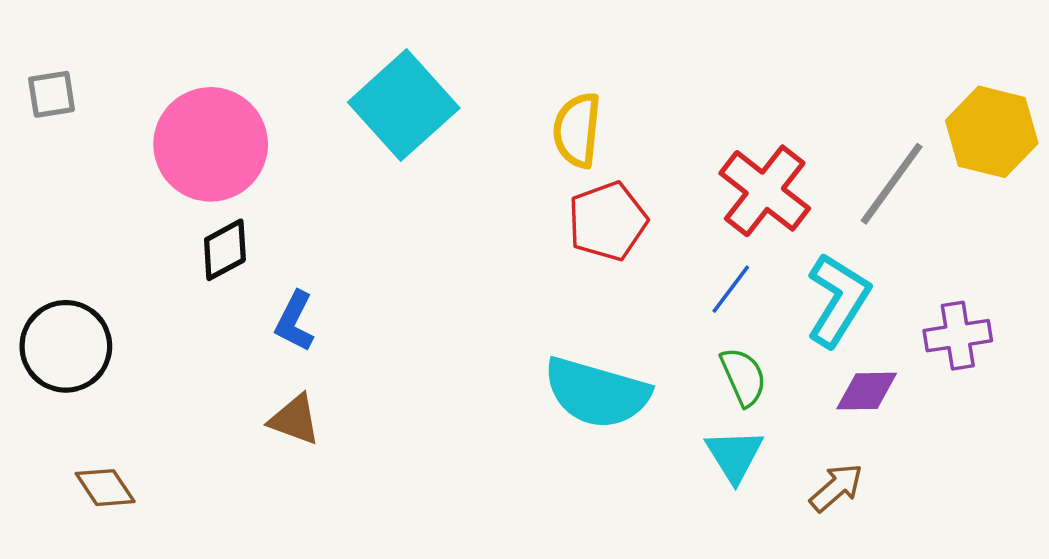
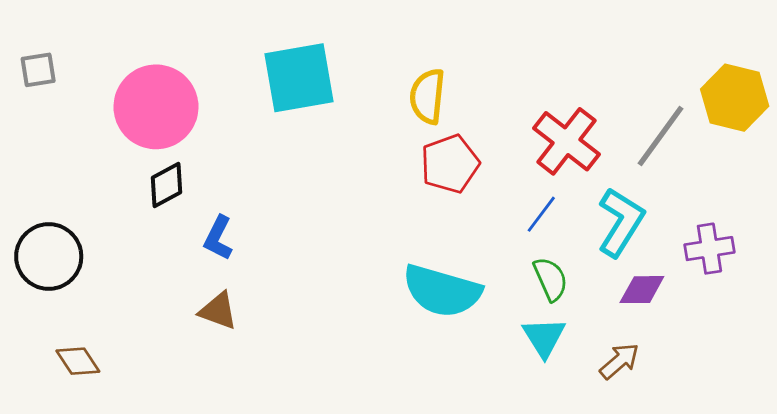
cyan square: (404, 105) -> (299, 78), turned 32

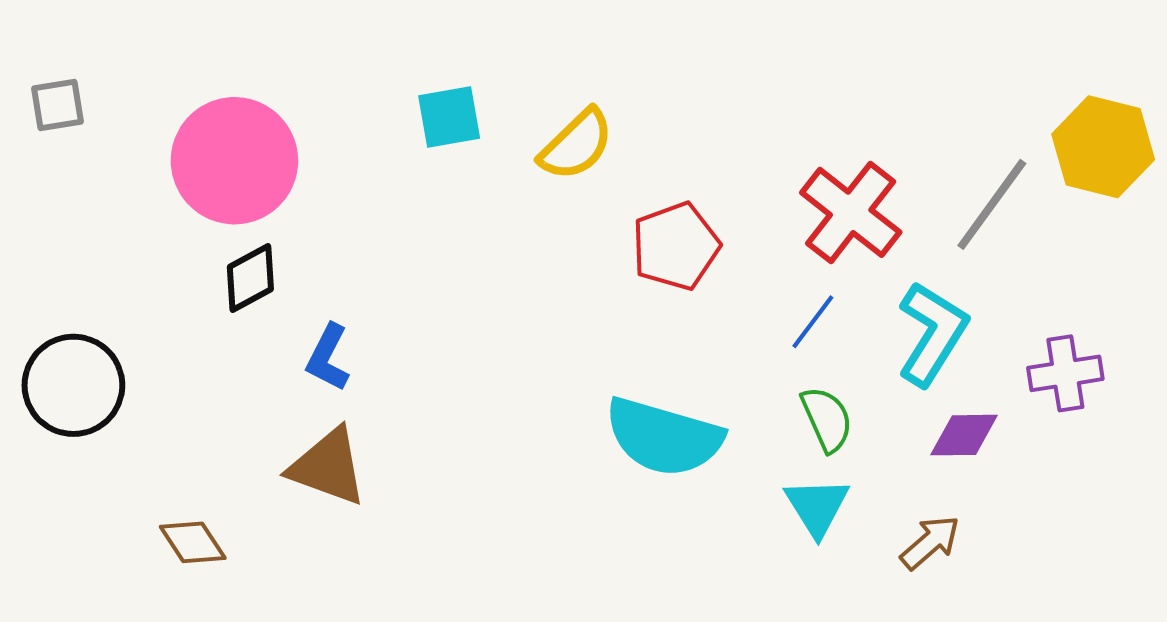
cyan square: (299, 78) -> (449, 117), size x0.6
yellow semicircle: (427, 96) -> (576, 145), moved, turned -140
brown triangle: (218, 311) -> (328, 467), size x1.4
brown diamond: (78, 361) -> (193, 542), moved

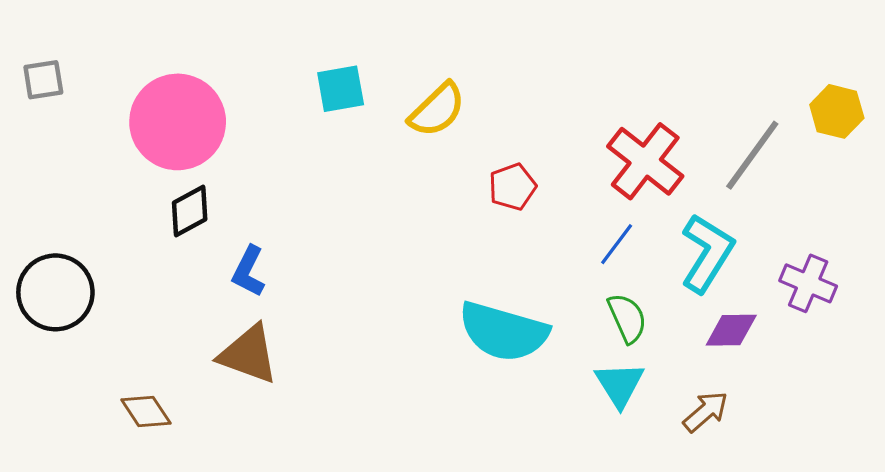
yellow hexagon: (1103, 147) -> (837, 111), size x0.7
red pentagon: (676, 246) -> (512, 187), size x0.7
purple cross: (1065, 373) -> (808, 283), turned 32

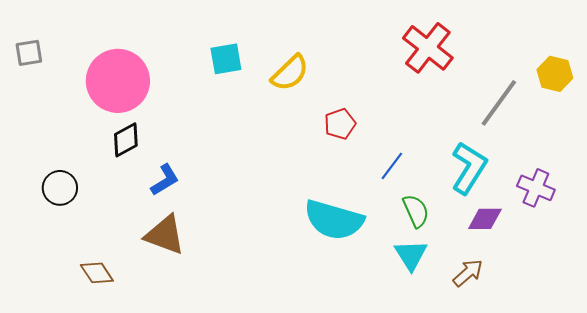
red cross: (645, 161) -> (428, 48), moved
blue line: (617, 244) -> (392, 166), moved
blue L-shape: (249, 271) -> (165, 180), turned -148
black circle: (55, 292) -> (60, 188), moved, size x0.7

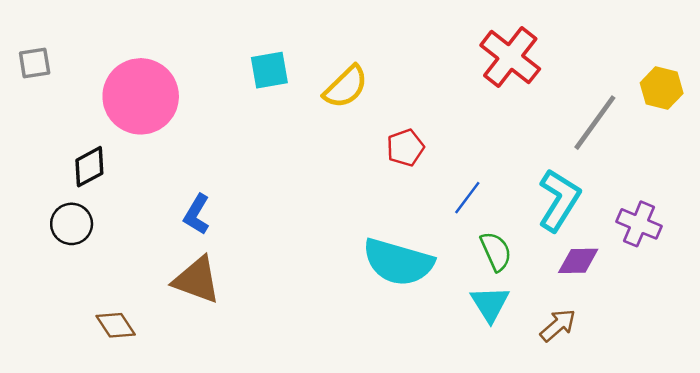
black diamond: (126, 140) -> (89, 167), moved
blue L-shape: (165, 180) -> (197, 214), turned 152

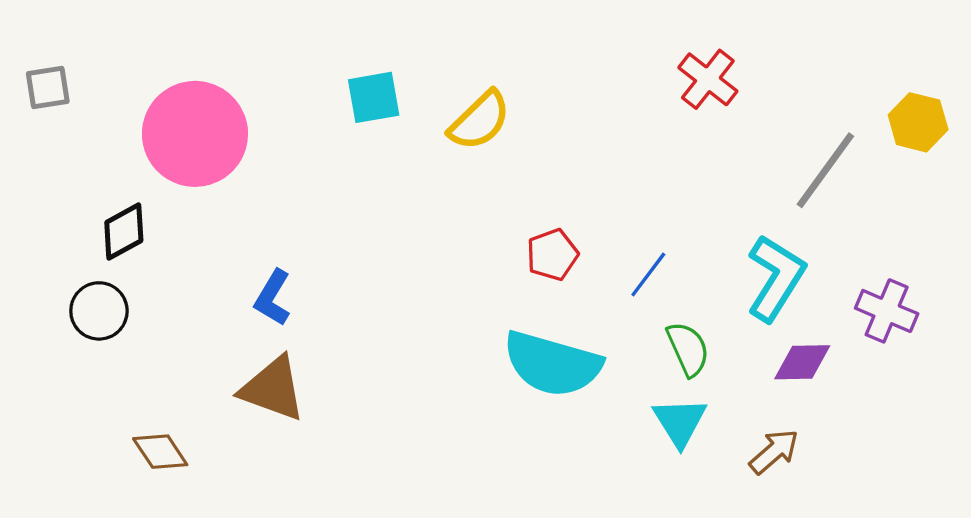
red cross: (510, 57) -> (708, 79), size x0.7
red pentagon: (405, 148) -> (552, 255), moved

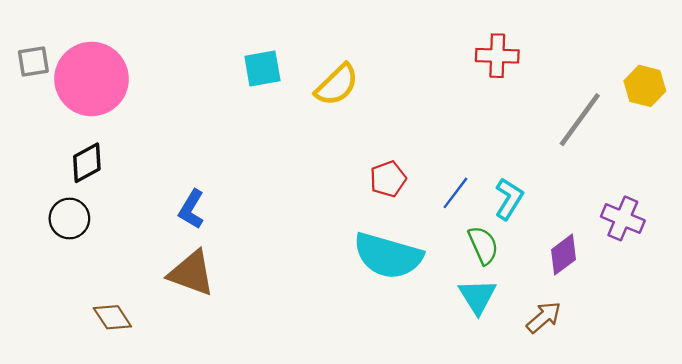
red cross: (708, 79) -> (497, 56), turned -36
pink circle: (195, 134) -> (92, 79), moved
cyan L-shape: (776, 278) -> (509, 199), moved, size x0.7
purple diamond: (802, 362) -> (564, 255), turned -36

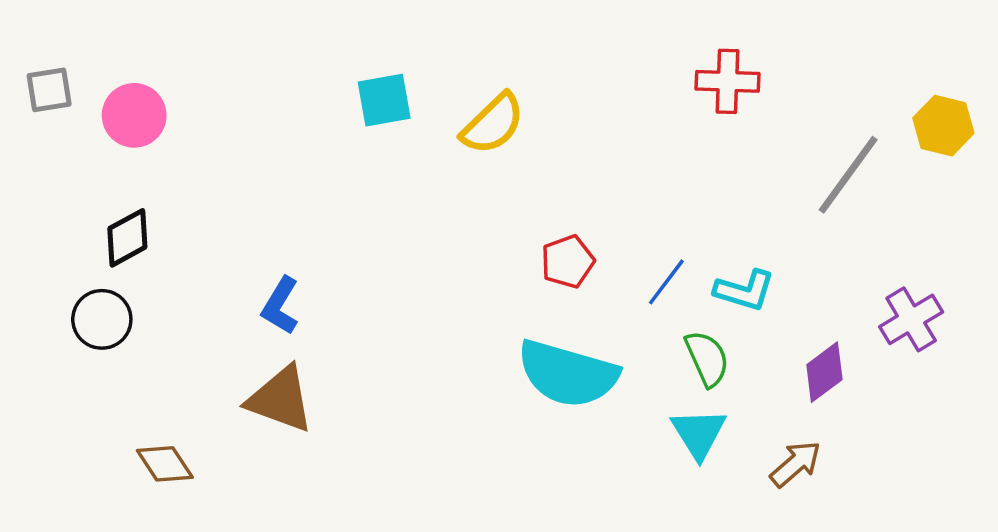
pink circle: (92, 79) -> (134, 115), size x0.6
cyan L-shape: (509, 199) -> (744, 290), turned 75
purple cross: (623, 218) -> (911, 319), turned 36

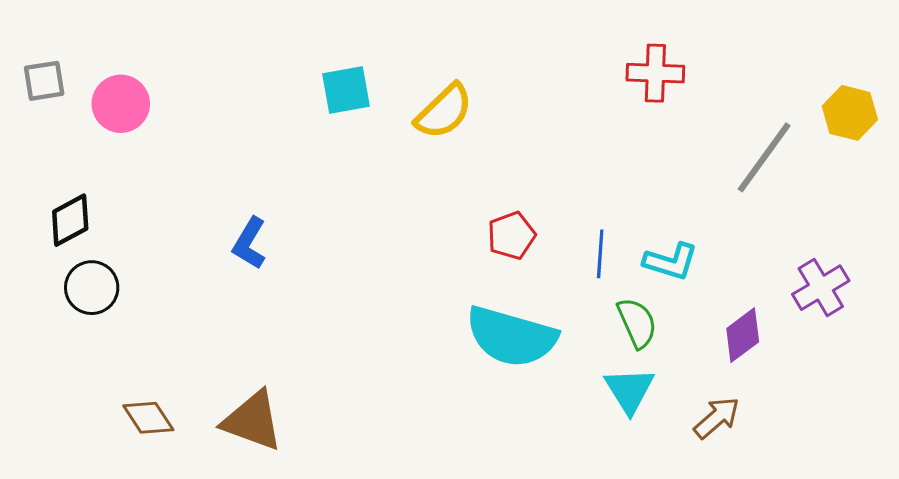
black diamond: (127, 238) -> (70, 220), moved
blue line: (666, 282) -> (600, 254), turned -33
blue L-shape: (280, 306) -> (249, 243), moved
brown triangle: (280, 399) -> (253, 421), moved

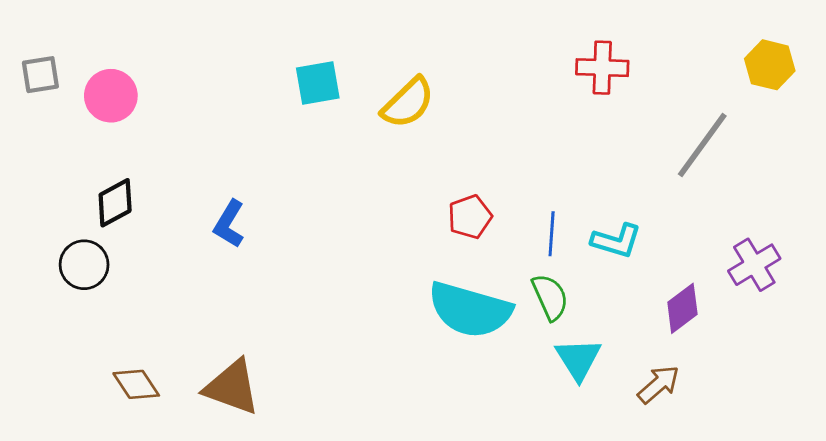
yellow hexagon: (850, 113) -> (770, 65), moved
black diamond: (70, 220) -> (115, 203), moved
green semicircle: (637, 323) -> (550, 297), moved

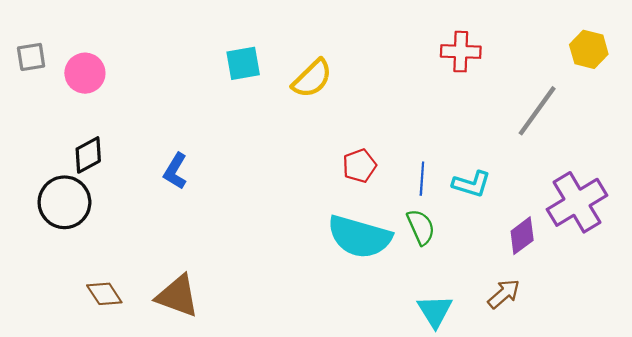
black circle: (84, 265) -> (64, 202), size x1.4
purple cross: (754, 265) -> (577, 202), size x1.5
cyan triangle: (578, 359) -> (435, 311), moved

